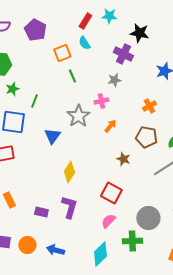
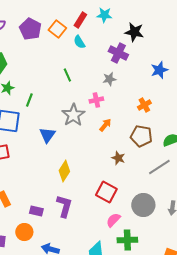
orange square: (62, 53) -> (57, 29), moved, turned -30
gray circle: (148, 218) -> (143, 205), moved
pink semicircle: (108, 221) -> (113, 220), moved
orange circle: (27, 245) -> (24, 232), moved

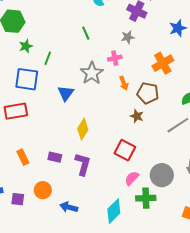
orange cross: (144, 105) -> (163, 63), size x1.5
orange arrow: (105, 125) -> (124, 83), turned 120
brown pentagon: (141, 136) -> (148, 93), moved
gray circle: (143, 205) -> (162, 175), moved
purple rectangle: (36, 211) -> (55, 157), moved

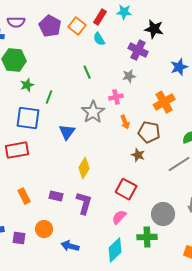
pink semicircle: (132, 178) -> (119, 217), moved

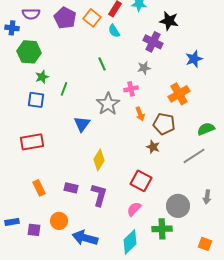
blue square: (28, 118) -> (36, 100), moved, size x0.7
blue arrow: (70, 246) -> (85, 238), size x1.4

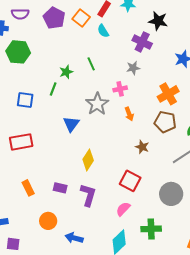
green star: (42, 77) -> (66, 72), moved
brown pentagon: (164, 124) -> (165, 122), moved
gray circle: (178, 206) -> (171, 194), moved
purple square: (34, 230) -> (13, 244), moved
blue arrow: (85, 238) -> (74, 238), size x0.7

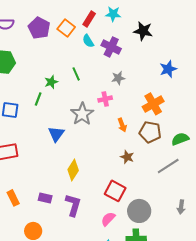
purple cross: (142, 42) -> (111, 47), moved
orange arrow: (129, 114) -> (122, 125), moved
gray circle: (171, 194) -> (139, 211), moved

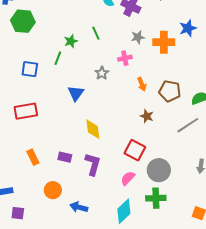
orange cross: (153, 104) -> (164, 42), moved, turned 30
gray star: (82, 114) -> (102, 73), size x0.6
yellow diamond: (73, 170) -> (93, 129), turned -40

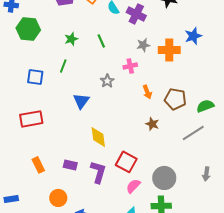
green star: (71, 41) -> (71, 39), moved
red square: (135, 150) -> (126, 162), moved

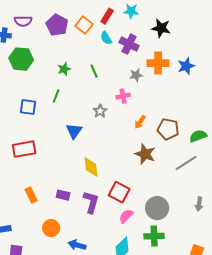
orange cross: (169, 50) -> (158, 63), moved
orange arrow: (147, 92) -> (140, 122), turned 56
brown star: (152, 124) -> (145, 154), size x1.5

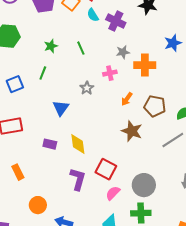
orange cross: (158, 63) -> (145, 65), moved
blue square: (28, 107) -> (15, 84), turned -30
purple rectangle: (63, 195) -> (50, 144), moved

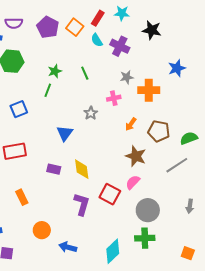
green line: (43, 73) -> (48, 90), moved
pink semicircle: (113, 193) -> (133, 182), moved

